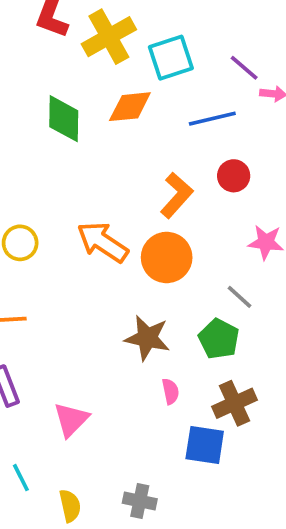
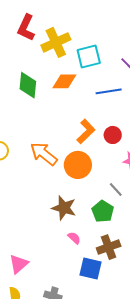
red circle: (234, 176) -> (113, 135), moved
pink semicircle: (170, 391) -> (74, 238), turned -40
pink triangle: (71, 420) -> (19, 264), moved

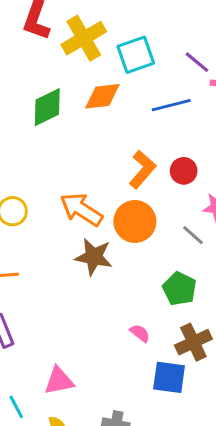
green diamond: (28, 85) -> (47, 107), turned 64
gray line: (116, 189) -> (193, 235), moved
brown star: (64, 208) -> (94, 257), moved
pink triangle: (19, 264) -> (59, 381), turned 35

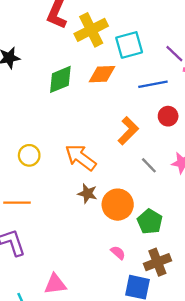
red circle: (184, 171) -> (168, 116), moved
orange circle: (135, 221) -> (118, 205), moved
gray line: (193, 235) -> (149, 165), moved
brown star: (94, 257) -> (87, 193), size x0.7

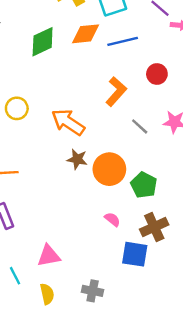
blue line: (153, 84) -> (123, 41), moved
yellow circle: (29, 155) -> (17, 108), moved

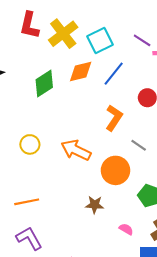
blue line: (123, 41) -> (114, 74), turned -30
brown star: (77, 159) -> (95, 205), moved
orange circle: (109, 169) -> (115, 170), moved

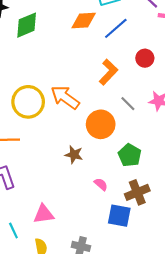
green diamond: (44, 84) -> (27, 25), moved
yellow circle: (30, 144) -> (28, 102), moved, size x1.6

